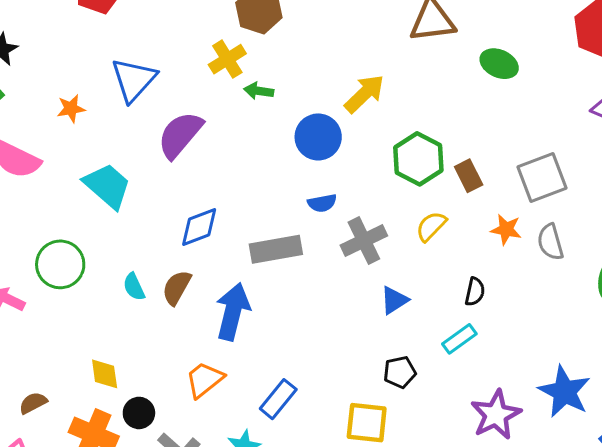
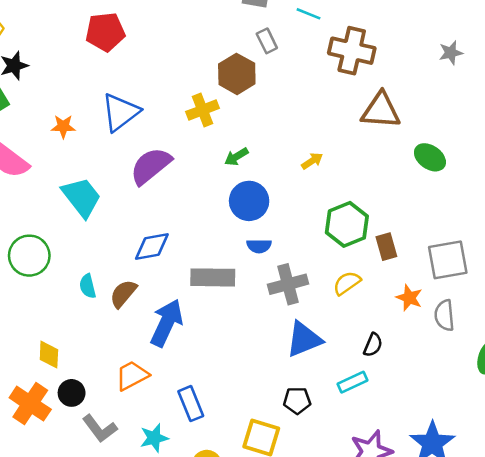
green arrow: (259, 91) -> (236, 157), moved, turned -50
yellow arrow: (364, 94) -> (312, 161), size x0.6
blue circle: (318, 137) -> (249, 201), moved
blue triangle: (394, 300) -> (304, 339), size x1.5
blue rectangle: (278, 399) -> (191, 404), turned -72

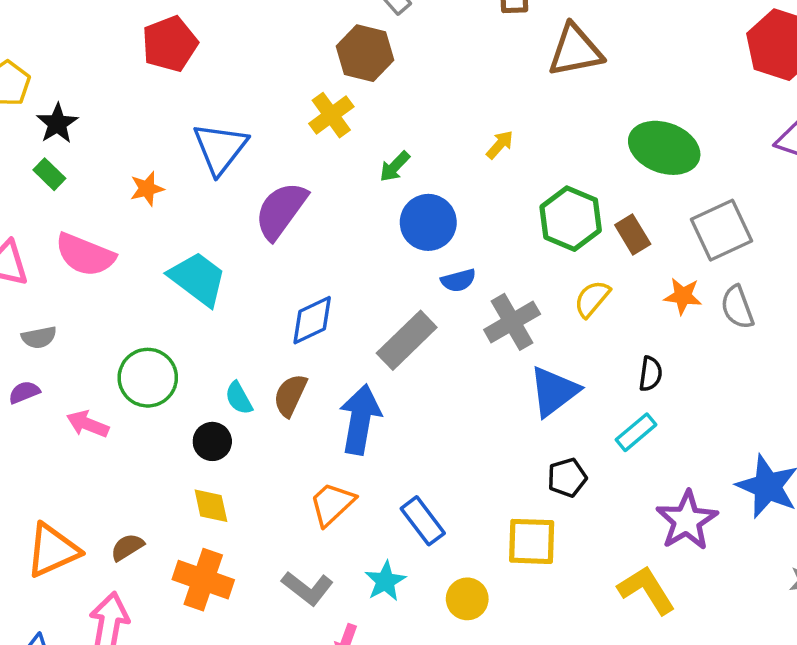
green ellipse: (430, 157) -> (664, 148), moved, size x1.5
gray rectangle: (213, 277) -> (407, 340), turned -30
black circle: (72, 393) -> (212, 441), moved

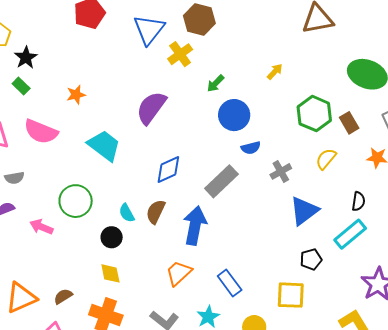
blue triangle: (220, 148) -> (149, 30), moved
gray cross: (512, 322) -> (281, 171), size x0.7
cyan rectangle: (636, 432) -> (350, 234), size x1.4

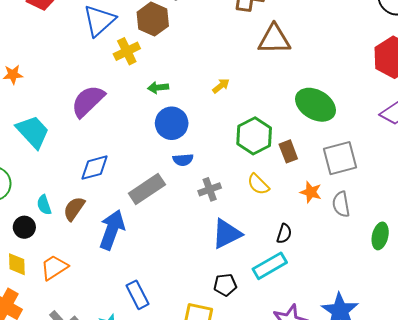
green arrow: (216, 83) -> (158, 88), turned 30
yellow semicircle: (326, 159) -> (258, 184), turned -95
orange trapezoid: (179, 273) -> (54, 268), moved

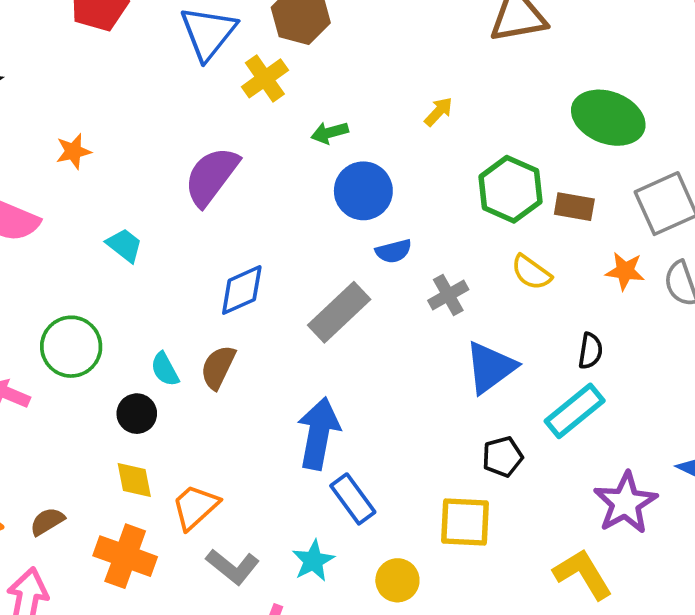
cyan trapezoid: (33, 132) -> (124, 245), size x0.6
brown rectangle: (288, 151) -> (574, 207), turned -50
blue arrow: (112, 230) -> (319, 433), moved
orange trapezoid: (54, 268) -> (195, 507), moved

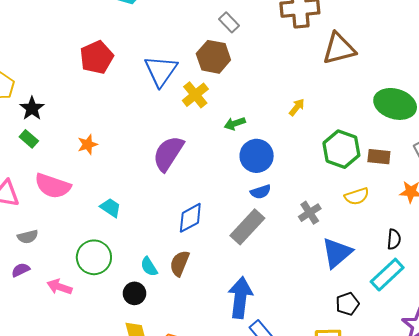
cyan trapezoid: (124, 245) -> (110, 208), moved
blue semicircle: (394, 251) -> (261, 192), moved
yellow semicircle: (531, 272) -> (357, 196), turned -50

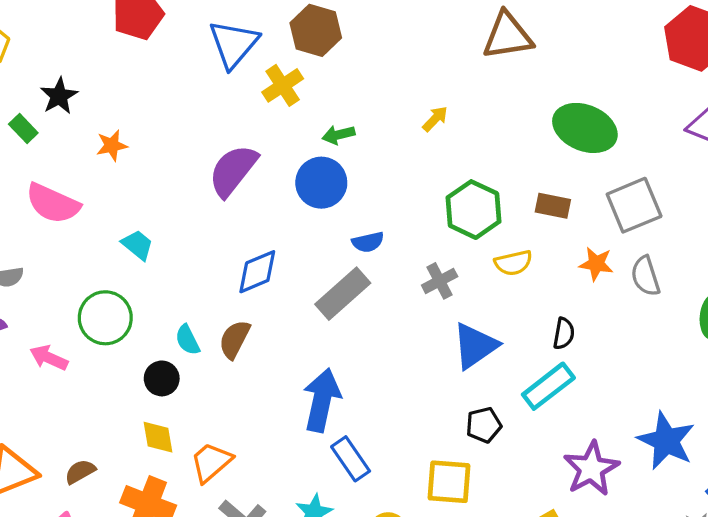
black star: (32, 108) -> (59, 96), moved
green hexagon: (341, 149) -> (474, 210), moved
blue circle: (257, 156) -> (321, 183), moved

